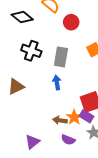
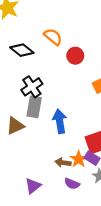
black cross: (31, 51) -> (32, 87), turned 36
gray rectangle: (61, 57) -> (34, 107), moved
blue arrow: (57, 82) -> (60, 121), size x1.5

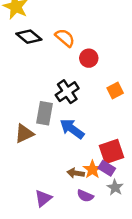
black diamond: (22, 50) -> (29, 37), moved
black cross: (32, 87) -> (67, 92), moved
blue arrow: (60, 121) -> (72, 129), turned -45

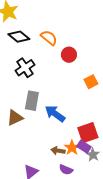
black cross: (67, 92) -> (25, 68), moved
gray star: (115, 187) -> (93, 155), moved

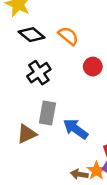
red circle: (69, 55) -> (93, 67), moved

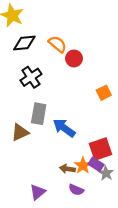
black diamond: (32, 35) -> (24, 43), turned -45
red circle: (93, 67) -> (74, 58), moved

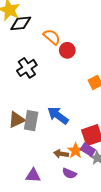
black diamond: (24, 43) -> (21, 23), moved
gray rectangle: (39, 114) -> (31, 121), moved
purple triangle: (38, 192) -> (33, 175), turned 42

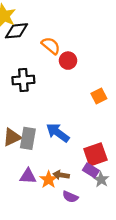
black cross: (27, 68) -> (23, 80), turned 30
orange star: (76, 151) -> (49, 180), moved
purple triangle: (33, 175) -> (28, 176), moved

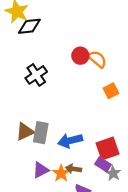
orange semicircle: (51, 46) -> (97, 59), moved
black cross: (23, 80) -> (36, 75), turned -30
blue arrow: (58, 133) -> (70, 141), moved, turned -50
purple triangle: (28, 176) -> (41, 170), turned -30

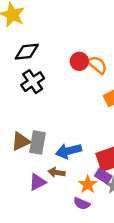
black diamond: (29, 26) -> (27, 52), moved
brown arrow: (74, 169) -> (57, 172), moved
orange star: (61, 173) -> (88, 184), moved

